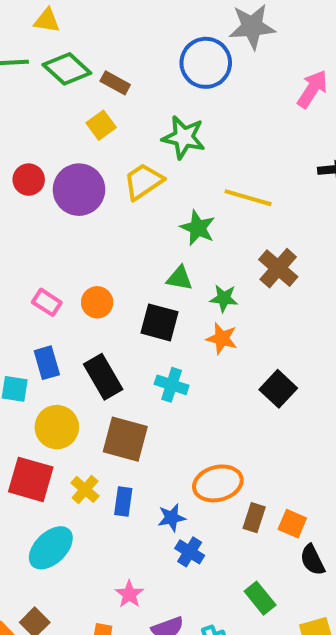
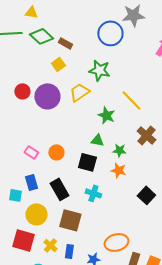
yellow line: (248, 198) -> (131, 100), turned 30

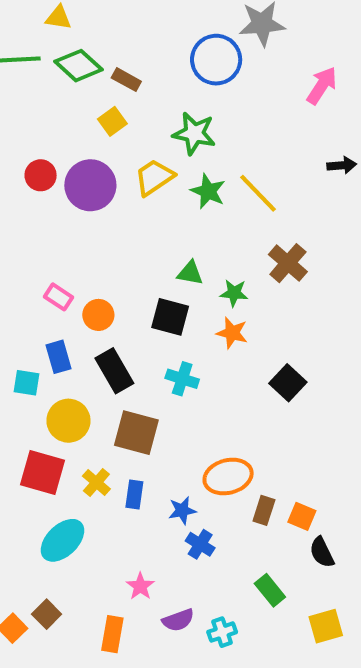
green star: (106, 115) -> (208, 191), moved
orange circle: (56, 152) -> (98, 315), moved

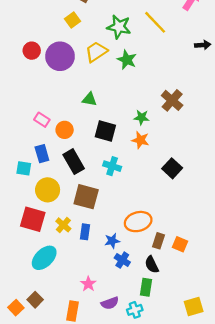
yellow line: (258, 193) -> (155, 22), moved
green triangle: (190, 273) -> (89, 99), moved
black semicircle: (322, 552) -> (152, 265), moved
green rectangle: (270, 590) -> (146, 287), moved, turned 48

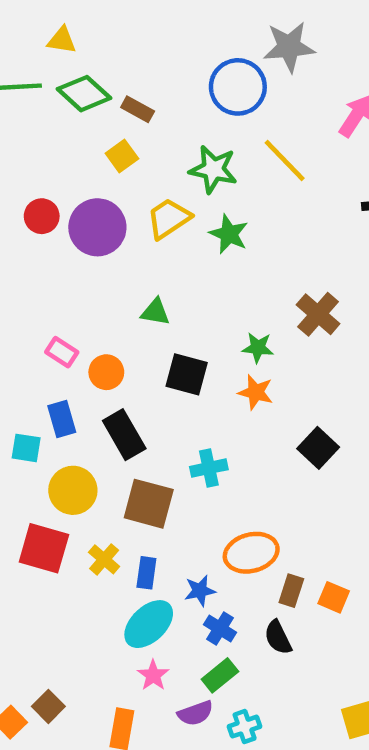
cyan cross: (112, 166) -> (209, 468), moved, turned -30
cyan ellipse: (44, 258) -> (149, 624), moved
green rectangle: (146, 287) -> (220, 675), moved, turned 42

